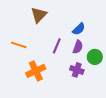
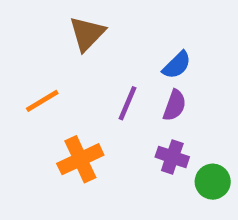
orange line: (19, 45) -> (42, 101), turned -49
green circle: (95, 57) -> (213, 182), moved

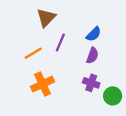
orange line: (42, 101) -> (33, 53), moved
purple line: (127, 103) -> (60, 42), moved

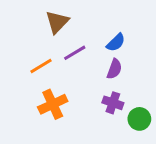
purple line: (60, 42) -> (75, 53), turned 36

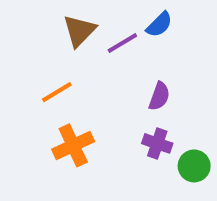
blue semicircle: (116, 43) -> (159, 25), moved
purple line: (75, 53) -> (122, 43), moved

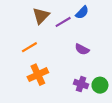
purple semicircle: (159, 96) -> (82, 49), turned 96
purple cross: (157, 143) -> (81, 84), moved

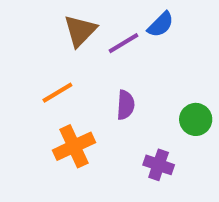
purple semicircle: (82, 49) -> (126, 105), moved, turned -112
green circle: (100, 85) -> (196, 119), moved

